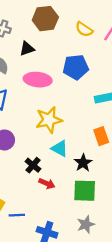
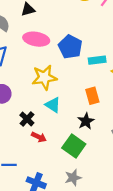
blue pentagon: (76, 67) -> (70, 47), moved, turned 30
black star: (83, 163) -> (86, 121), moved
green square: (85, 191) -> (74, 146), turned 30

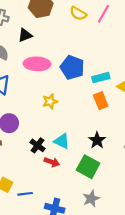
yellow star: (44, 77) -> (50, 101), size x0.6
orange rectangle: (92, 96) -> (101, 101), moved
cyan triangle: (53, 105) -> (62, 141), moved

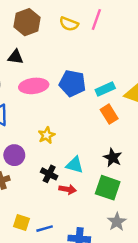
black triangle: (25, 35) -> (16, 57), turned 40
yellow star: (50, 101) -> (47, 135), moved

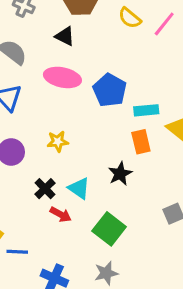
black triangle: (16, 57) -> (65, 36), moved
black star: (113, 158) -> (120, 174), moved

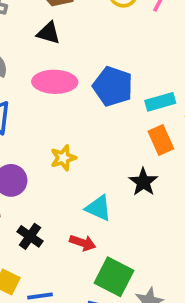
black cross: (45, 189) -> (30, 236), moved
green square: (109, 229) -> (114, 277), moved

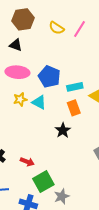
yellow star: (63, 158) -> (20, 99), moved
cyan triangle: (98, 208) -> (39, 102), moved
green square: (114, 277) -> (43, 182), turned 30

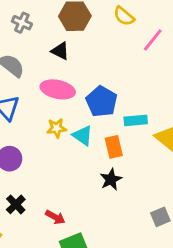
yellow semicircle: (57, 28) -> (124, 16), moved
orange rectangle: (74, 108) -> (114, 147), moved

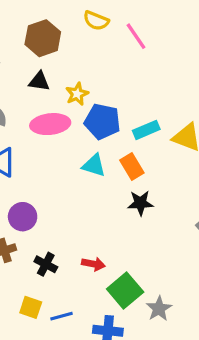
pink line: (153, 40) -> (136, 36), turned -55
yellow star: (57, 128) -> (77, 94), moved
black star: (111, 179) -> (140, 203), turned -30

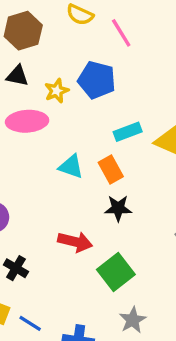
blue pentagon: (102, 121) -> (97, 80), moved
red arrow: (93, 264) -> (75, 242), moved, size x1.4
green square: (125, 291) -> (116, 272), moved
blue line: (61, 316) -> (30, 323), turned 45

